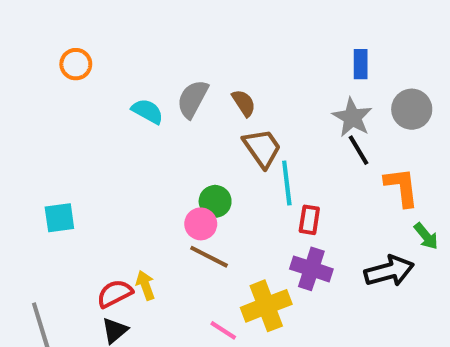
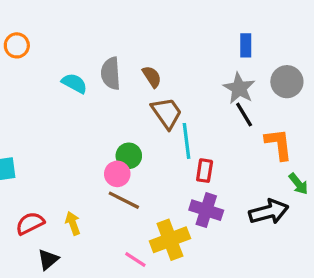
gray semicircle: (193, 99) -> (111, 73), turned -32
red semicircle: (115, 294) -> (30, 223), moved

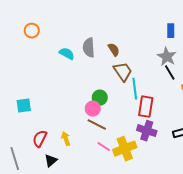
red rectangle: (205, 171) -> (146, 107), size x1.5
red semicircle: (30, 223) -> (40, 139), turned -36
pink line: (135, 260) -> (104, 147), moved

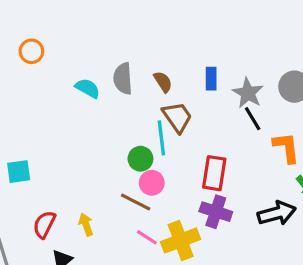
blue rectangle: (171, 31) -> (211, 79), moved
cyan line: (135, 89) -> (161, 138), moved
pink circle: (93, 109) -> (152, 183), moved

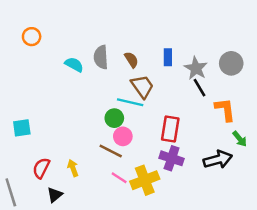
cyan line: (161, 138) -> (130, 102), turned -70

